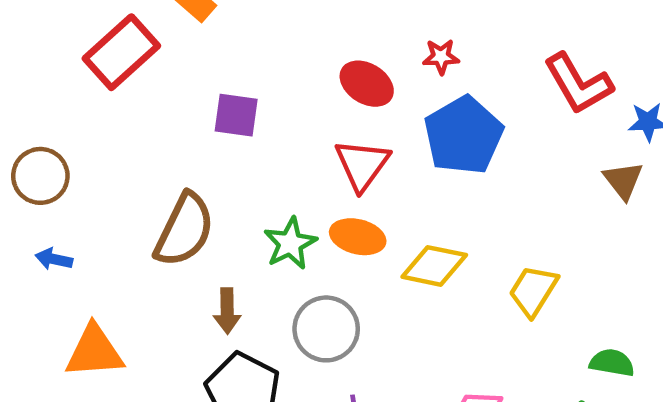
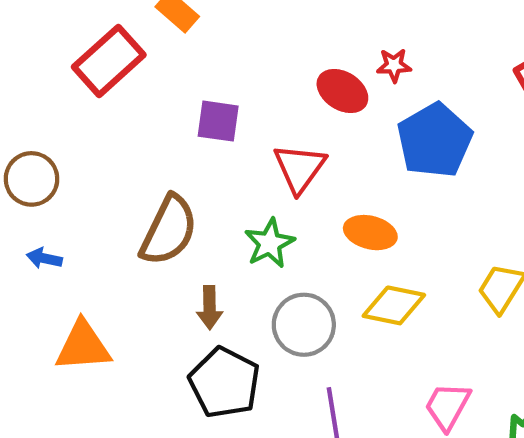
red star: (441, 57) -> (394, 65), moved
red triangle: (362, 165) -> (300, 168), moved
orange ellipse: (358, 237) -> (370, 233), moved
yellow diamond: (434, 266) -> (394, 305), moved

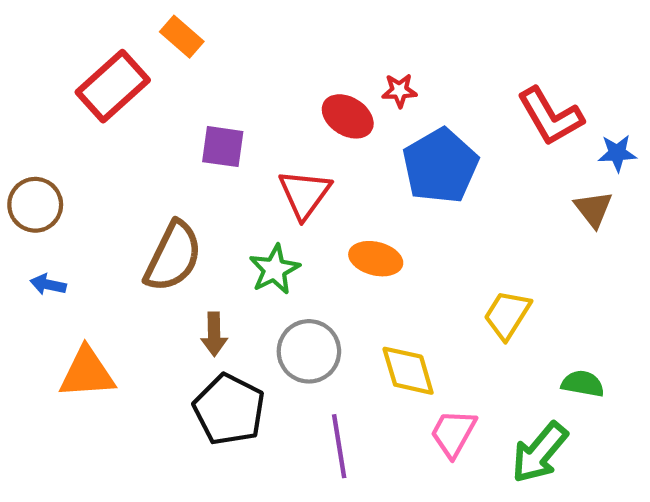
yellow diamond: (394, 305) -> (408, 371), moved, turned 62

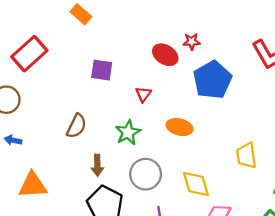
red rectangle: (113, 86) -> (29, 54), moved
red triangle: (305, 194) -> (143, 94), size x0.6
brown semicircle: (173, 256) -> (77, 126), size x0.7
yellow trapezoid: (507, 315) -> (246, 156), turned -40

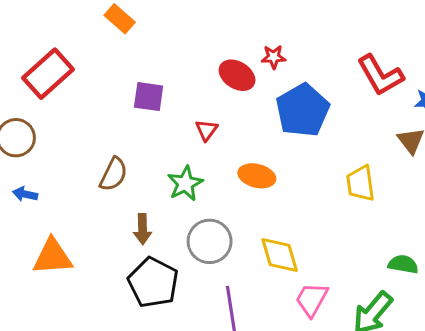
yellow trapezoid: (246, 156) -> (360, 183), moved

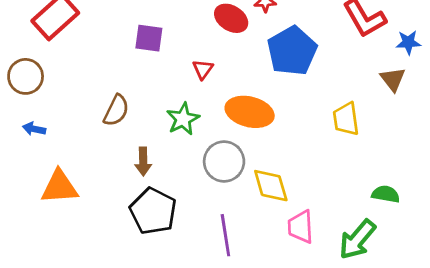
orange ellipse: (257, 176) -> (250, 112), size x1.4
gray circle: (210, 241) -> (224, 161), moved
pink trapezoid: (312, 299) -> (301, 227), turned -32

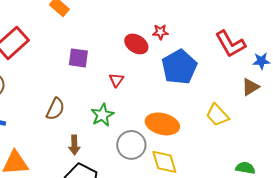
brown triangle: (393, 79) -> (250, 87), turned 36
orange ellipse: (250, 112) -> (162, 124), moved
yellow trapezoid: (346, 119) -> (217, 115), turned -35

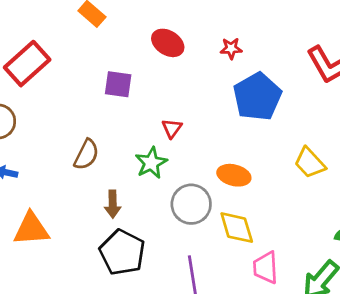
red ellipse: (136, 44) -> (168, 43), moved
red triangle: (116, 80) -> (172, 128), moved
orange ellipse: (162, 124) -> (234, 175), size x0.7

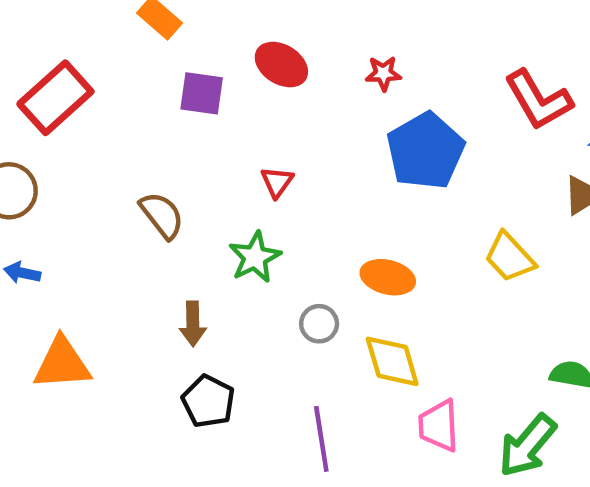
purple square: (118, 84) -> (202, 93), moved
red triangle: (172, 128) -> (277, 182), moved
brown semicircle: (86, 155) -> (162, 215), moved, turned -64
gray circle: (191, 204) -> (319, 324), size x0.6
black pentagon: (122, 252) -> (208, 401), size x0.7

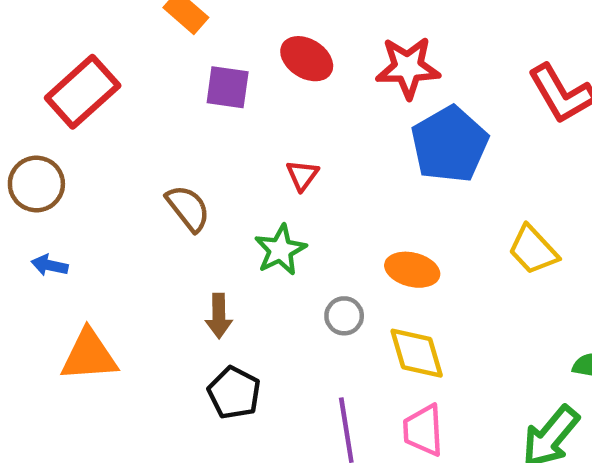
red star: (383, 73) -> (408, 67), size x1.8
pink trapezoid: (439, 426) -> (423, 430), moved

